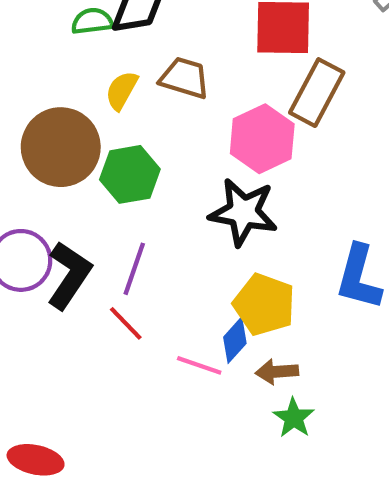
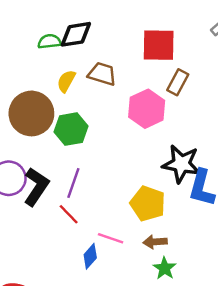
brown rectangle: (317, 93) -> (178, 82), size x0.7
black star: (243, 212) -> (181, 164), moved
blue diamond: (235, 340) -> (90, 256), moved

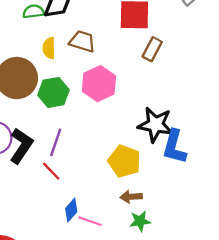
yellow semicircle: (66, 81) -> (49, 48), turned -30
pink hexagon: (147, 109) -> (99, 84), moved
pink line: (111, 238) -> (90, 221), moved
green star: (165, 268) -> (140, 221), turned 30

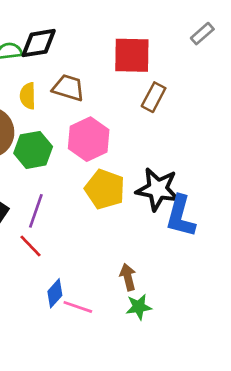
yellow pentagon: (124, 161) -> (105, 189), moved
brown arrow: (131, 197) -> (128, 277), turned 80

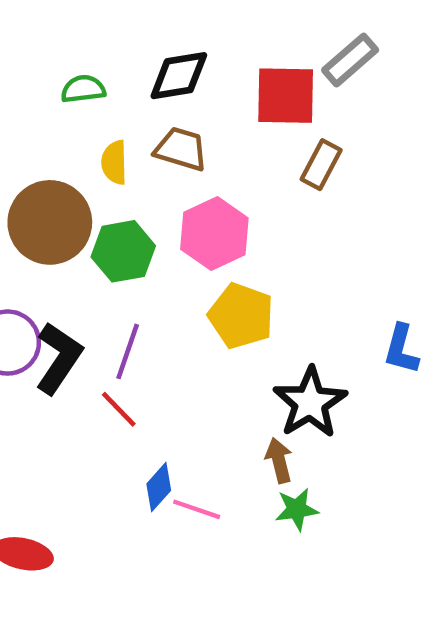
gray rectangle: (202, 34) -> (350, 60), moved, size x1.4
black diamond: (39, 43) -> (179, 76), moved
black star: (158, 189) -> (310, 403), moved, turned 30
blue L-shape: (181, 216) -> (401, 349), moved, size x0.7

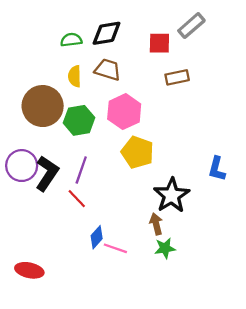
green semicircle: (83, 89) -> (71, 40), moved
red square: (286, 96) -> (159, 43), size x0.7
brown rectangle: (321, 165) -> (177, 77), turned 50

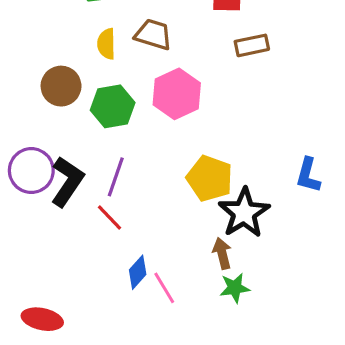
brown circle: (43, 106) -> (61, 86), size x0.7
yellow pentagon: (137, 152) -> (210, 178), moved
pink line: (115, 248) -> (164, 288), turned 40

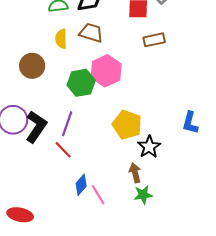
green hexagon: (113, 106) -> (81, 83), moved
black star: (244, 213) -> (149, 147), size x0.7

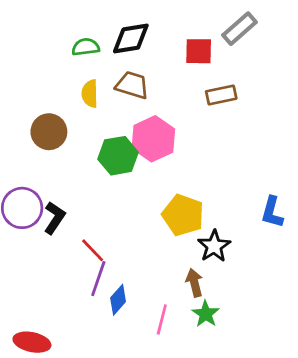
purple line: (67, 124) -> (98, 279), moved
black L-shape: (36, 127) -> (55, 218), size x0.7
pink line: (98, 195) -> (162, 320), moved, turned 45
green star: (143, 195) -> (206, 314), turned -30

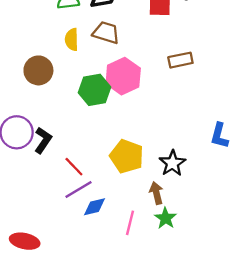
brown rectangle: (221, 95) -> (180, 60), moved
yellow pentagon: (183, 215) -> (127, 156), moved
purple line: (98, 279) -> (79, 190), turned 40
blue diamond: (118, 300) -> (95, 207), turned 35

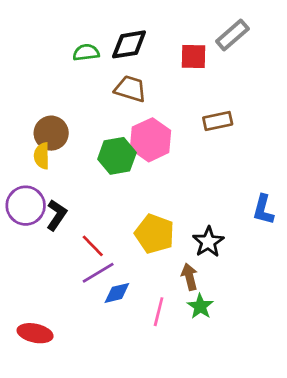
yellow semicircle: (72, 39) -> (42, 156), moved

